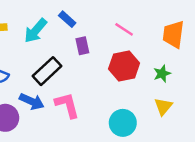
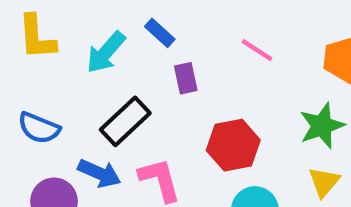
red hexagon: (124, 66) -> (233, 145), moved
green star: (162, 74) -> (322, 126), size x1.5

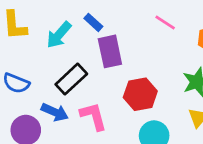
pink line: (257, 50) -> (165, 22), moved
purple rectangle: (186, 78) -> (110, 51), size x1.6

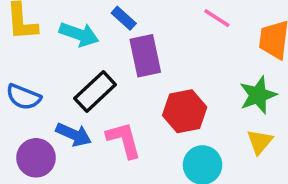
cyan arrow: (59, 35) -> (79, 34), turned -112

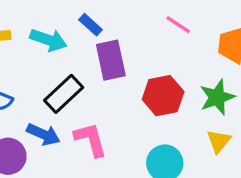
red hexagon: (185, 111) -> (163, 96), moved

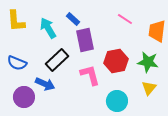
cyan arrow: (48, 40) -> (48, 28), turned -140
green star: (217, 97) -> (148, 62), turned 30
pink L-shape: (91, 139) -> (90, 75), moved

